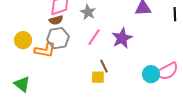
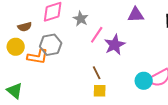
brown semicircle: (56, 20) -> (25, 27), moved
pink line: (94, 37) -> (97, 35), moved
yellow square: (98, 77) -> (100, 91), moved

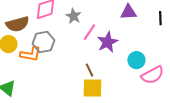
brown semicircle: (25, 27) -> (17, 24), size x1.6
cyan circle: (144, 81) -> (136, 60), moved
yellow square: (100, 91) -> (92, 88), size x1.5

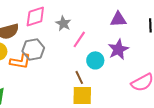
purple star: (107, 42) -> (118, 49), moved
cyan circle: (136, 60) -> (95, 60), moved

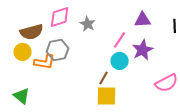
pink line: (79, 39) -> (120, 40), moved
brown line: (79, 77) -> (104, 78), turned 56

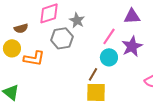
brown semicircle: (32, 32) -> (21, 28), size x0.6
gray hexagon: (58, 50) -> (62, 38), moved

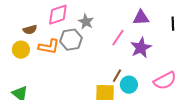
cyan circle: (109, 57) -> (129, 85), moved
orange L-shape: (34, 58) -> (49, 47), moved
brown line: (93, 74) -> (117, 76), moved

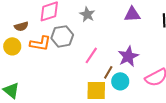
gray star: (86, 22) -> (87, 14), moved
pink line: (118, 38) -> (91, 55), moved
purple star: (141, 48) -> (128, 56), moved

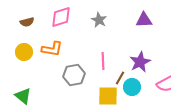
brown semicircle: (21, 26) -> (27, 22), moved
gray hexagon: (62, 36) -> (74, 75), moved
pink line: (91, 55) -> (103, 61), turned -36

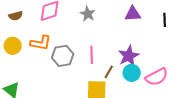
gray hexagon: (74, 75) -> (63, 56), moved
cyan circle: (132, 87) -> (132, 73), moved

